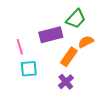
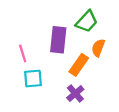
purple rectangle: (51, 35) -> (58, 40), turned -70
orange semicircle: (86, 42) -> (98, 48), turned -42

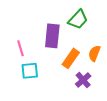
orange semicircle: (98, 48) -> (94, 53), moved
purple cross: (75, 93) -> (83, 80), moved

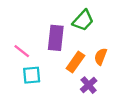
pink line: (20, 48) -> (22, 51), turned -35

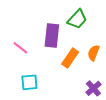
cyan square: (32, 75) -> (29, 82), moved
purple cross: (89, 85) -> (93, 88), moved

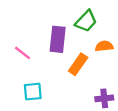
orange semicircle: (93, 53) -> (104, 46), moved, turned 63
purple cross: (93, 88) -> (104, 98), turned 35

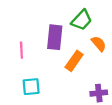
orange semicircle: (104, 46) -> (99, 44), turned 56
pink line: (22, 53) -> (21, 50), turned 49

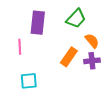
purple rectangle: (55, 37) -> (38, 23), moved
purple cross: (99, 93) -> (92, 61), moved

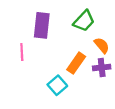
cyan square: (29, 81) -> (57, 85), moved, turned -36

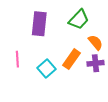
pink line: (22, 52) -> (17, 59), moved
cyan square: (57, 85) -> (47, 68), moved

